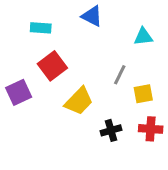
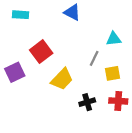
cyan rectangle: (41, 28) -> (20, 15), moved
cyan triangle: (143, 37) -> (114, 39), moved

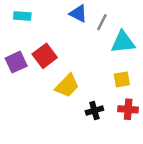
cyan triangle: (114, 39) -> (123, 42), size x1.5
gray line: (94, 58) -> (102, 22), moved
purple square: (15, 72) -> (16, 62), moved

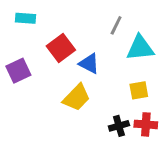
blue triangle: (78, 14) -> (89, 64), moved
red square: (45, 56) -> (61, 48), moved
black cross: (94, 111) -> (119, 126), moved

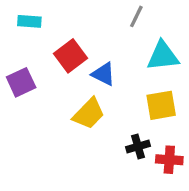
gray line: (116, 25) -> (136, 16), moved
yellow square: (139, 90) -> (161, 105), size x1.4
red cross: (146, 124) -> (169, 160), moved

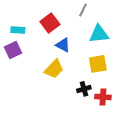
cyan rectangle: (29, 21) -> (18, 30), moved
red square: (71, 56) -> (50, 23), moved

